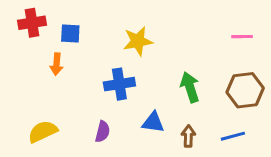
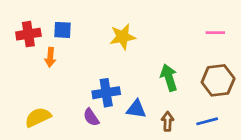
red cross: (32, 23) -> (28, 34), moved
blue cross: (119, 84) -> (106, 93), moved
purple semicircle: (103, 132) -> (91, 117), turned 132

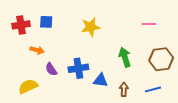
pink line: (215, 33) -> (149, 24), moved
orange arrow: (50, 57) -> (37, 50), moved, turned -80
purple semicircle: (91, 117) -> (51, 69), moved

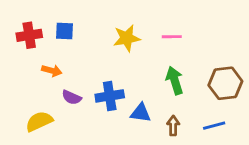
pink line: (149, 24) -> (172, 37), moved
purple semicircle: (51, 69) -> (72, 97), turned -32

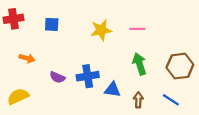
red cross: (29, 35) -> (13, 19), moved
orange arrow: (52, 71) -> (27, 58), moved
yellow semicircle: (39, 121) -> (18, 96), moved
blue line: (214, 126) -> (171, 100), turned 48

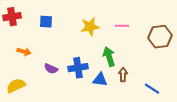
green arrow: (139, 64) -> (109, 57), moved
brown hexagon: (180, 66) -> (160, 37), moved
brown arrow: (138, 100) -> (123, 75), moved

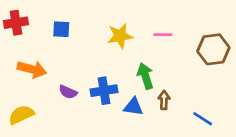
orange arrow: (24, 52) -> (32, 69), size x1.5

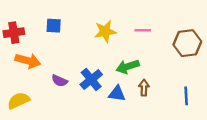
red cross: (16, 23) -> (14, 33), moved
green arrow: (145, 76) -> (128, 67), turned -90
blue cross: (104, 91) -> (91, 79), turned -30
blue line: (203, 119) -> (186, 96), moved, turned 54

